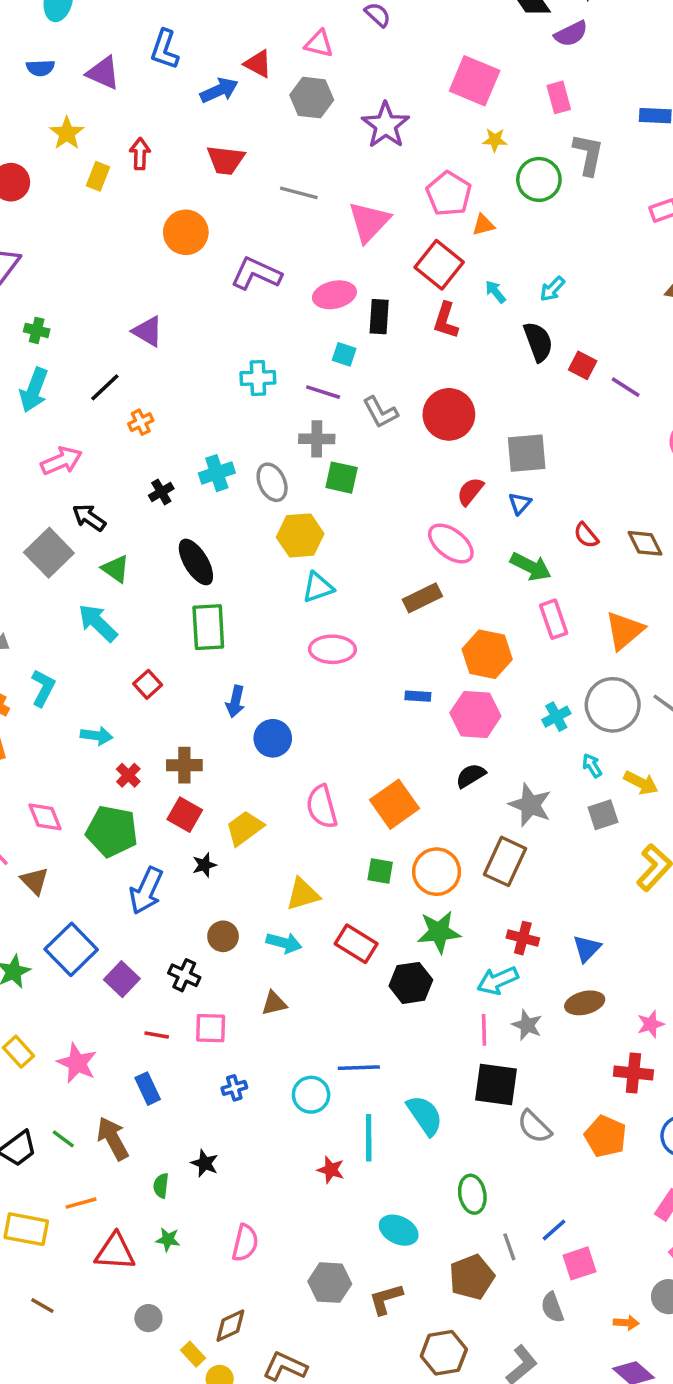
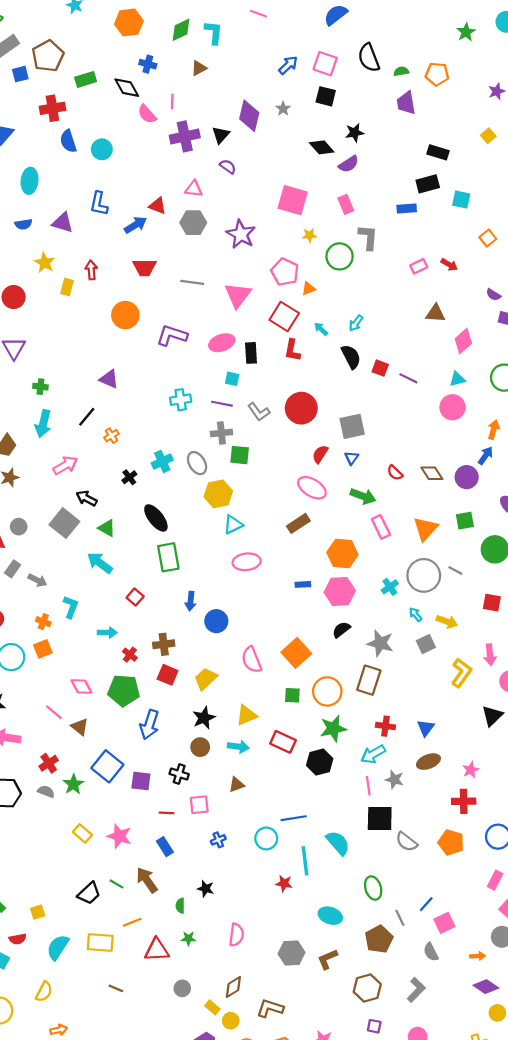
black star: (204, 865) -> (204, 718), moved, size x1.5
purple square: (122, 979) -> (141, 781), turned -30

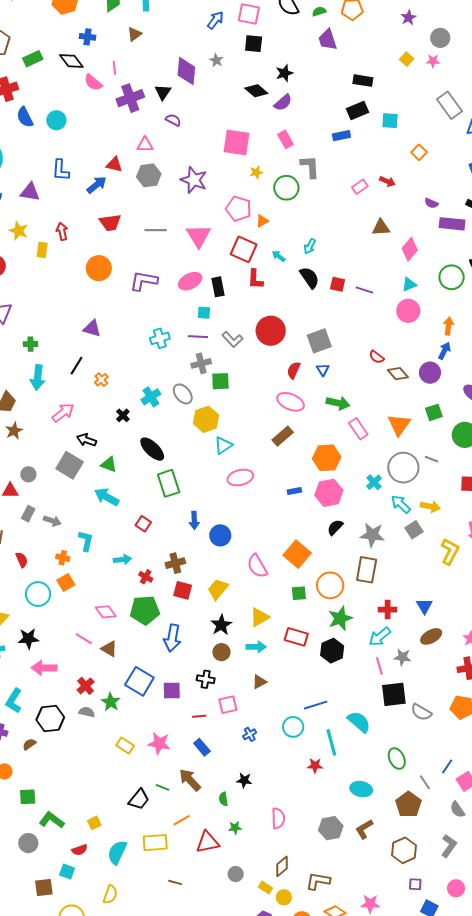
red semicircle: (395, 473) -> (377, 357), moved
cyan arrow: (416, 614) -> (401, 504), size x1.5

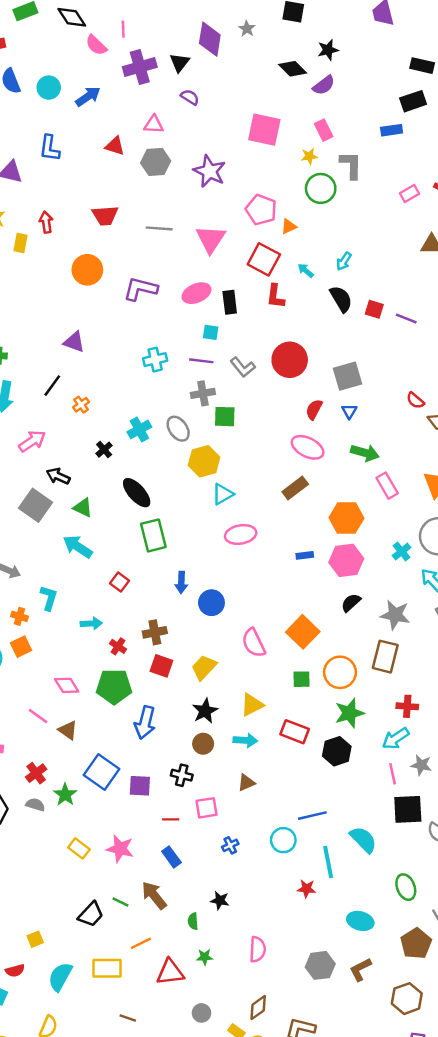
yellow star: (256, 172) -> (309, 156), moved
blue arrow: (97, 185) -> (88, 96), moved

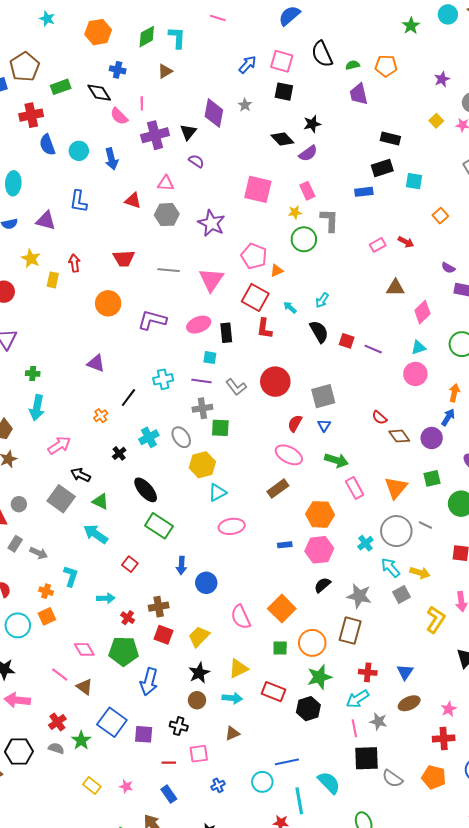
blue arrow: (88, 96) -> (111, 159), turned 110
black line: (52, 386) -> (128, 398), moved
green rectangle: (153, 535) -> (159, 526), turned -44
pink star: (120, 849) -> (126, 786), size x0.6

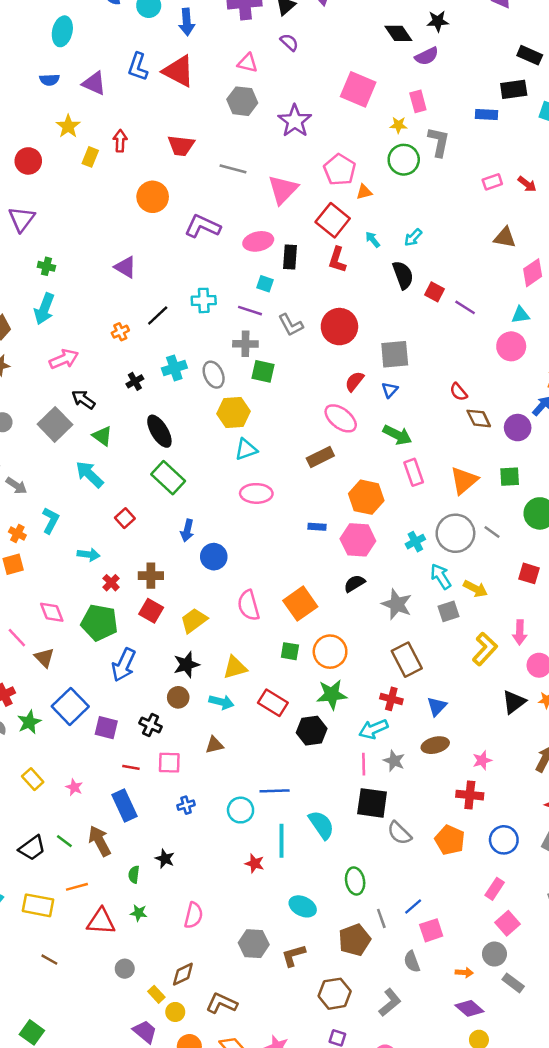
red triangle: (133, 201) -> (179, 71), moved, size x1.6
brown rectangle: (350, 631) -> (407, 660), moved, turned -52
blue rectangle: (169, 794) -> (124, 805), size x1.4

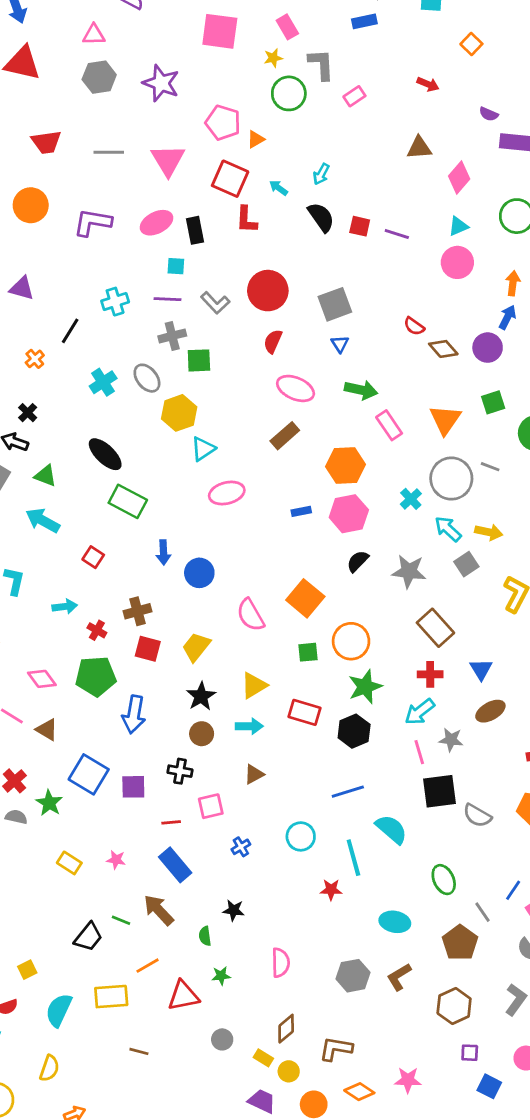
pink rectangle: (492, 182) -> (354, 96), moved
black cross: (135, 381) -> (28, 413), moved
red semicircle: (355, 381) -> (273, 341), moved
blue line: (275, 791) -> (348, 792), moved

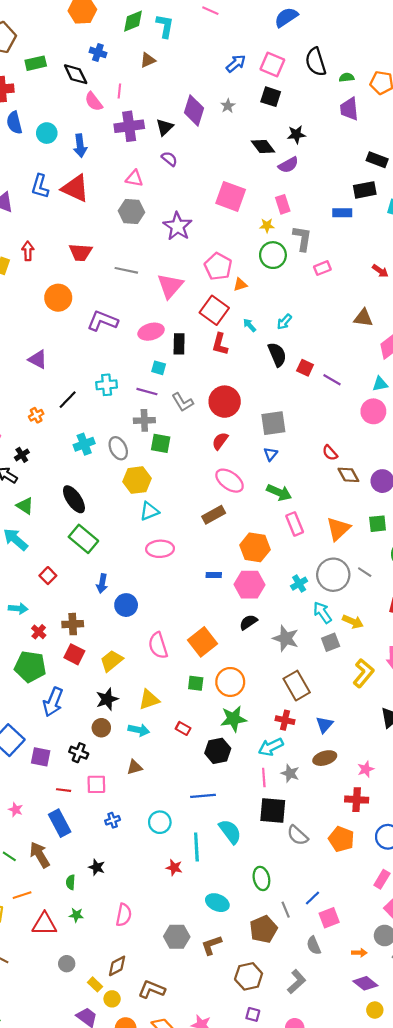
red rectangle: (304, 712) -> (183, 728), size x0.6

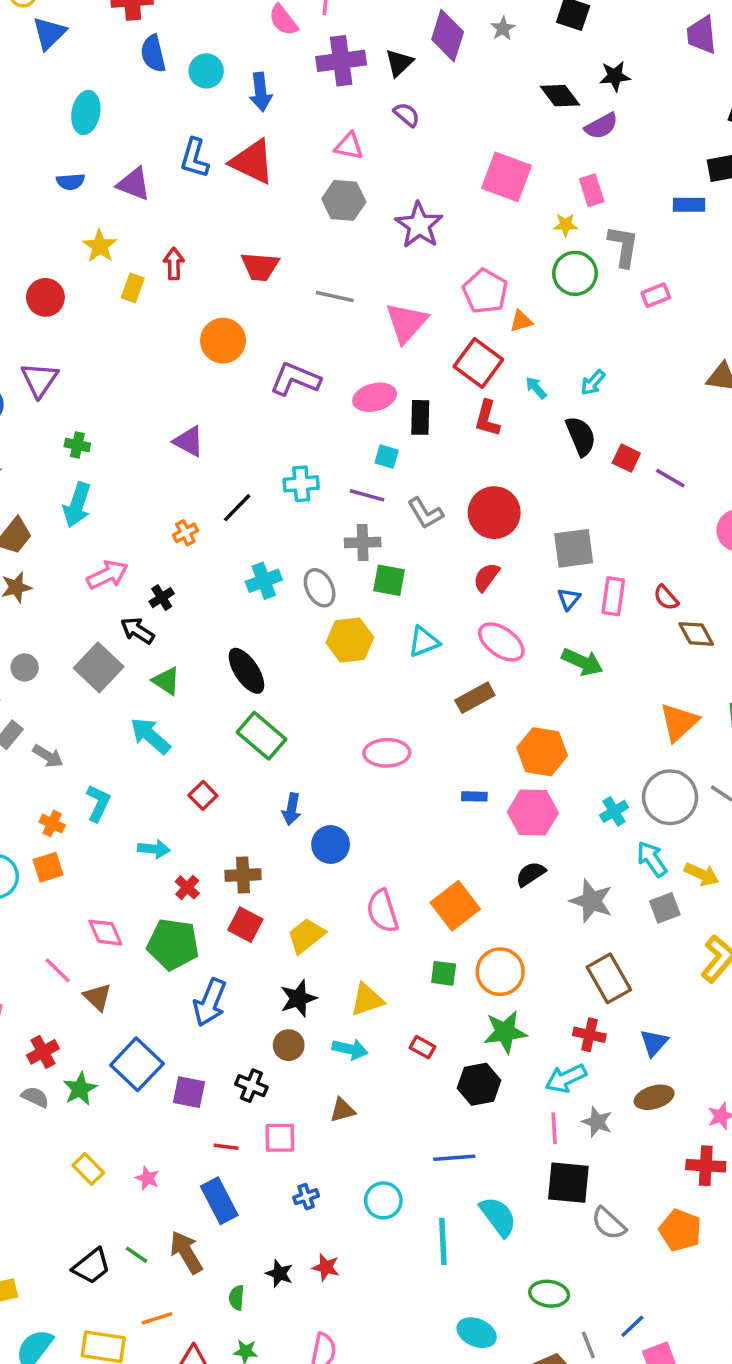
cyan triangle: (149, 511) -> (424, 642), moved
pink rectangle: (295, 524) -> (613, 596), moved, turned 30
red star: (174, 868) -> (326, 1267), moved
green ellipse: (261, 878) -> (549, 1294), turned -70

